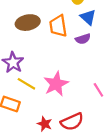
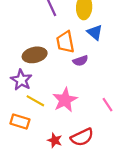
brown ellipse: (28, 23) -> (35, 55), moved
purple semicircle: (83, 39) -> (80, 61), moved

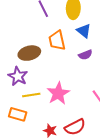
purple semicircle: (80, 61) -> (85, 55), moved
yellow line: (35, 101) -> (31, 95), turned -36

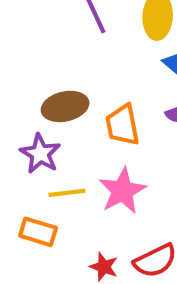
orange trapezoid: (57, 40) -> (123, 125), moved

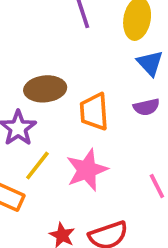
yellow line: (67, 193) -> (37, 166), turned -52

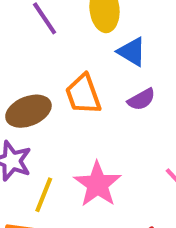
orange trapezoid: (94, 112) -> (83, 94), moved

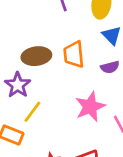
pink star: (97, 184) -> (90, 107), moved

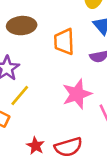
brown ellipse: (36, 56) -> (22, 26), moved

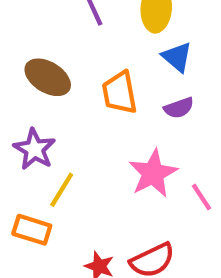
brown ellipse: (22, 26) -> (48, 77), turned 44

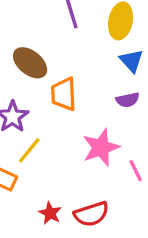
orange trapezoid: (120, 93) -> (64, 94), moved

